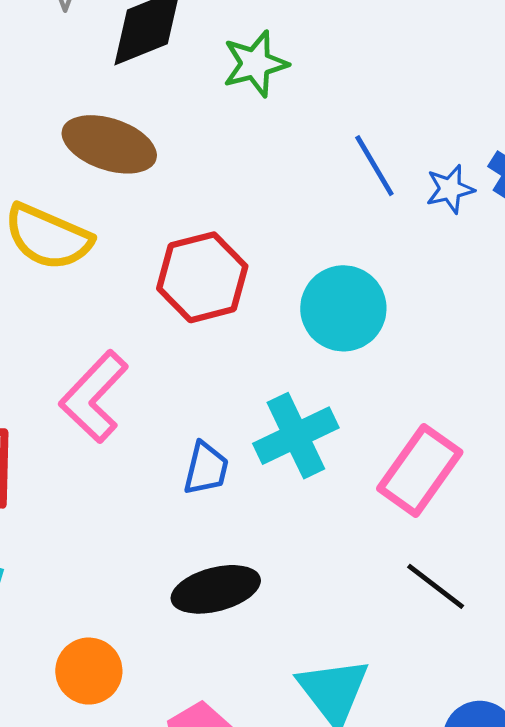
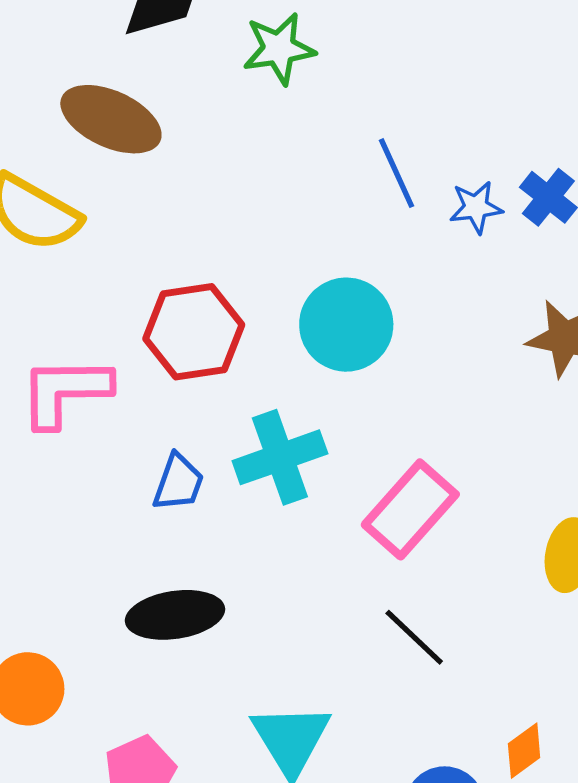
red hexagon: (202, 277) -> (194, 332), moved
pink L-shape: (94, 397) -> (65, 391), turned 40

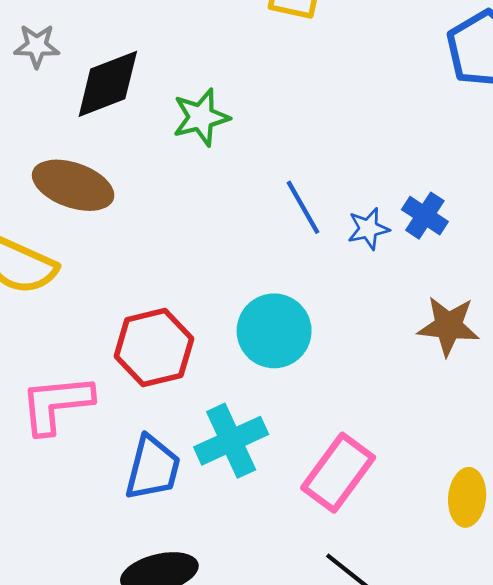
blue trapezoid: (178, 482) -> (153, 468), size x1.4

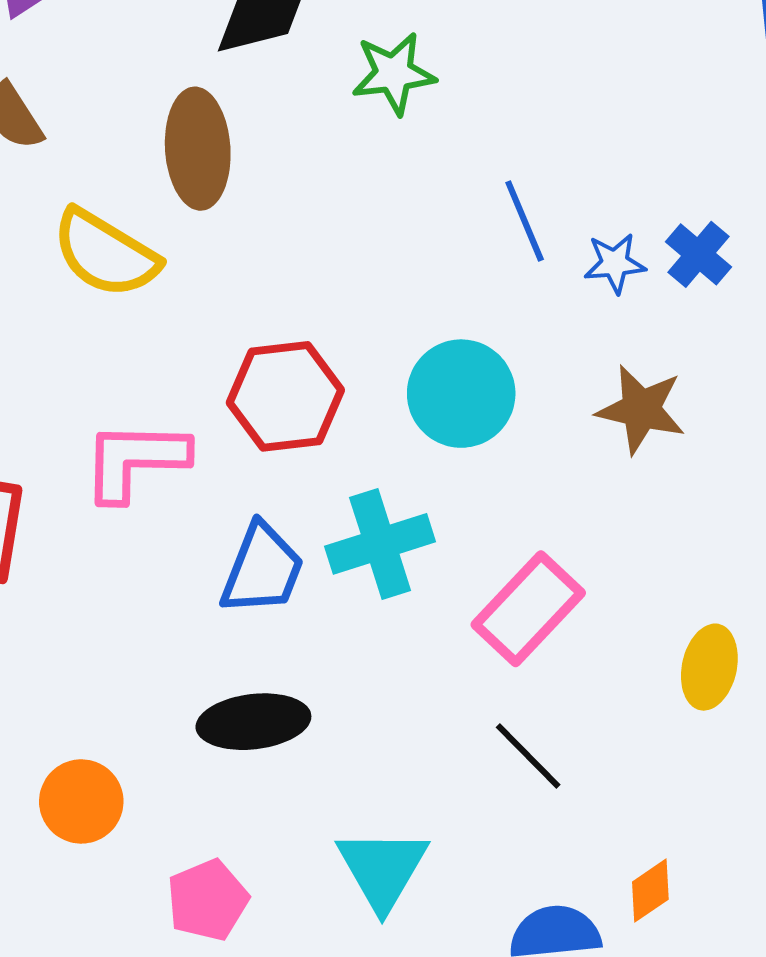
brown ellipse: (73, 185) -> (198, 149), turned 60
brown star: (448, 326) -> (641, 409), moved

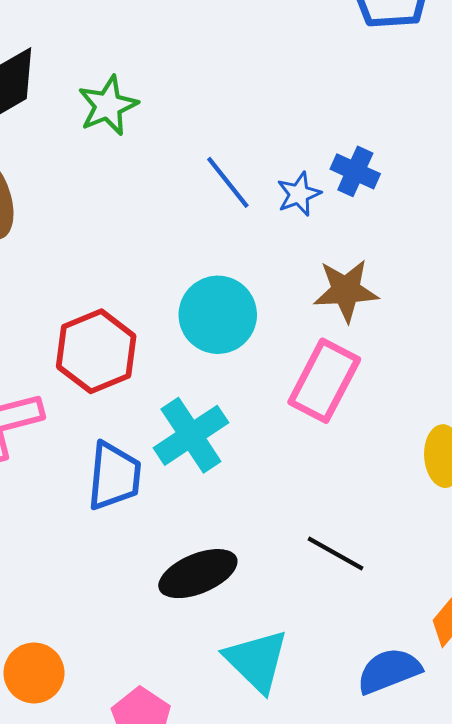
pink rectangle: (528, 609) -> (324, 381), moved
black ellipse: (253, 722) -> (198, 574), moved

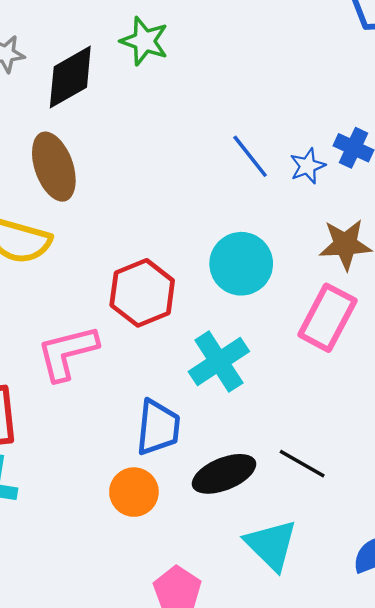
green star: (108, 106) -> (144, 41), moved, turned -30
blue trapezoid: (114, 476) -> (158, 427), moved
black line: (336, 553) -> (302, 464), moved
orange circle: (34, 673) -> (134, 492), moved

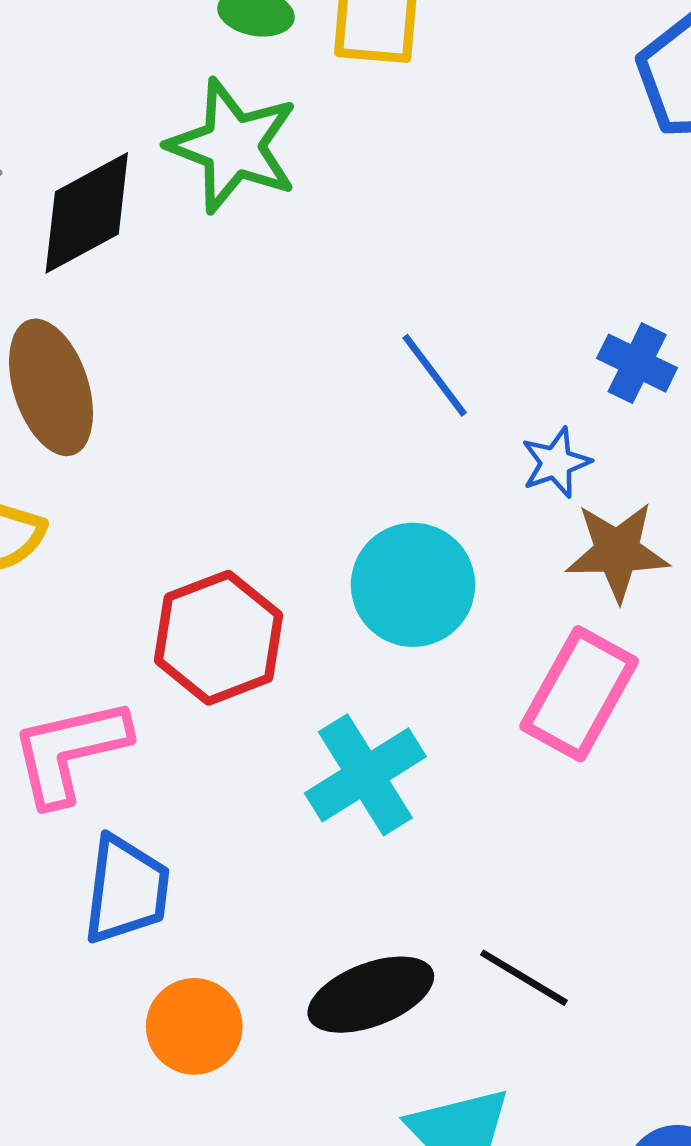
green star: (144, 41) -> (233, 146), size x1.4
blue star: (308, 166) -> (556, 463), moved
blue trapezoid: (158, 427) -> (126, 890), moved

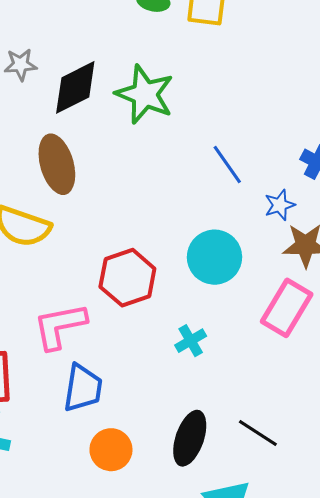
green star: (233, 146) -> (145, 94), moved
cyan cross: (365, 775) -> (191, 341), size x0.6
black ellipse: (371, 995) -> (190, 438), turned -52

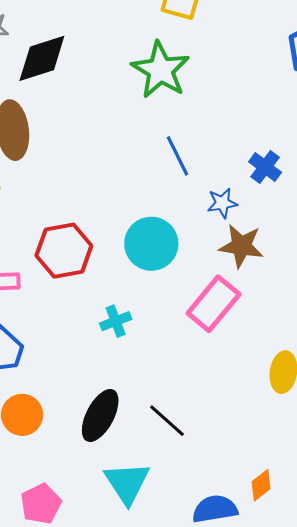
green star: (145, 94) -> (161, 70), moved

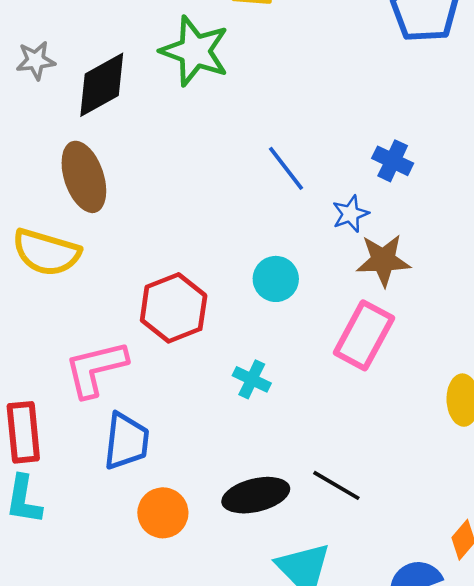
green star: (161, 70) -> (195, 51), moved
cyan circle: (151, 244) -> (276, 279), size x0.7
cyan cross: (116, 321) -> (252, 379), turned -32
black ellipse: (100, 416) -> (256, 495), turned 60

